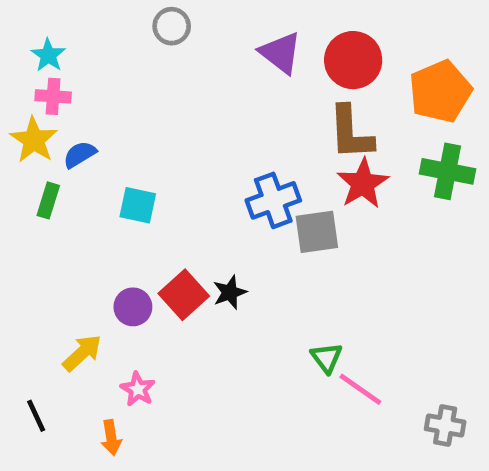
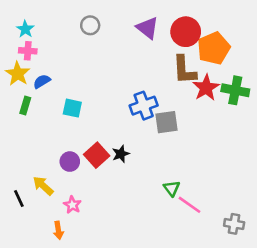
gray circle: (172, 26) -> (90, 25), moved
orange pentagon: (440, 92) -> (214, 48), moved
red star: (363, 183) -> (206, 88), moved
yellow arrow: (82, 353) -> (43, 186), turned -95
black line: (36, 416) -> (19, 198), moved

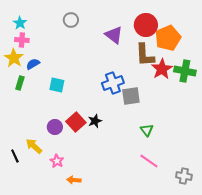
purple triangle: (147, 28) -> (114, 35), moved
green triangle: (172, 188) -> (147, 130), moved
orange arrow: (58, 230) -> (74, 180), moved, turned 104

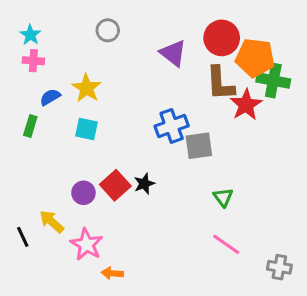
orange pentagon: (168, 38) -> (255, 58), turned 30
yellow star: (14, 58) -> (87, 88), moved
green cross: (185, 71) -> (273, 80), moved
pink star: (57, 161) -> (87, 244), size x1.5

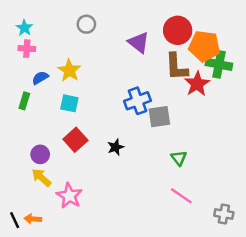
red square: (115, 185) -> (75, 140), moved
purple circle: (83, 193) -> (40, 154), moved
black line: (23, 237) -> (15, 220), moved
orange arrow: (112, 273) -> (33, 219), moved

